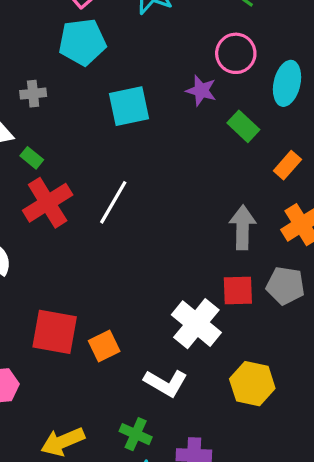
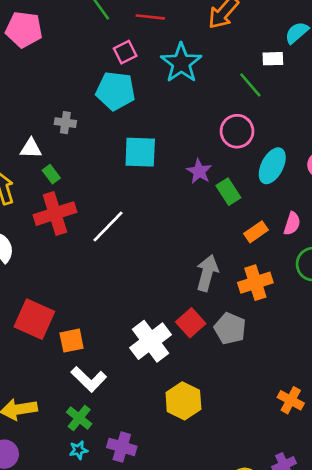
purple star: (201, 91) -> (199, 171), moved
red square: (238, 290) -> (191, 323), turned 36
white L-shape: (166, 383) -> (89, 379), moved

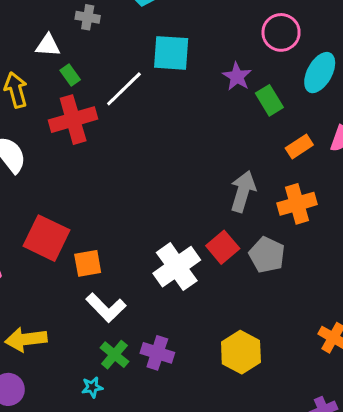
white line: (108, 227) -> (124, 89), moved
yellow hexagon: (183, 401) -> (241, 352), moved
green cross: (79, 418) -> (114, 355), moved
purple cross: (122, 447) -> (157, 353), moved

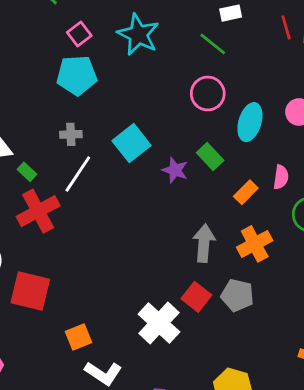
gray cross: (88, 17) -> (71, 134), moved
cyan square: (171, 53) -> (131, 143), moved, turned -30
purple star: (237, 76) -> (175, 170), moved
red square: (46, 238) -> (30, 291), moved

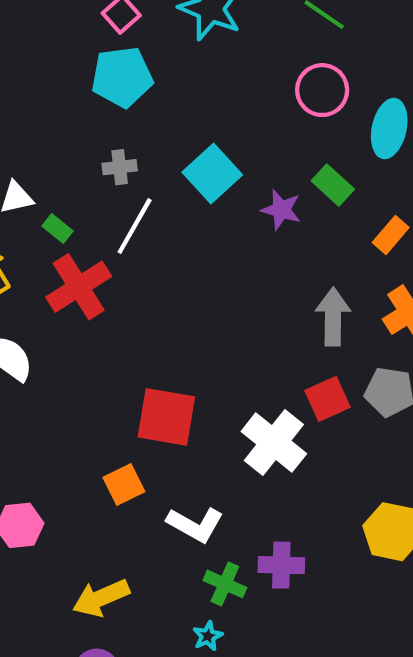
red square: (30, 291) -> (166, 417), moved
red square: (196, 297) -> (328, 399), turned 32
orange square: (79, 337) -> (124, 484), moved

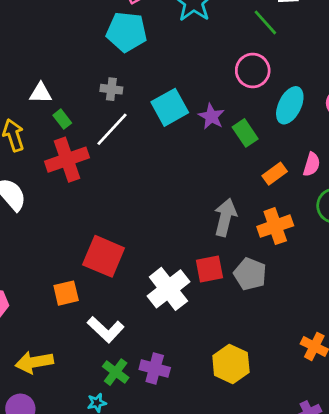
purple star: (281, 210) -> (211, 116), moved

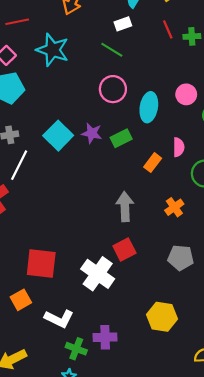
green rectangle: (245, 133) -> (121, 138), turned -66
orange cross: (275, 226) -> (174, 207), moved, size x0.7
gray pentagon: (250, 274) -> (181, 258), moved

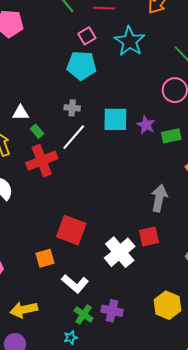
cyan square: (58, 136) -> (115, 119), turned 32

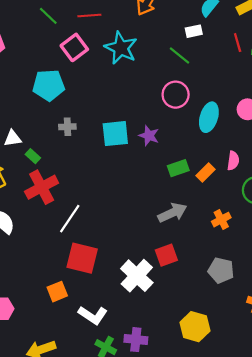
pink square: (87, 36) -> (74, 47), size x1.4
cyan pentagon: (82, 66) -> (49, 85), moved
green rectangle: (171, 136) -> (178, 168), moved
white line: (74, 137) -> (70, 219), moved
gray arrow: (159, 198) -> (172, 213), turned 60

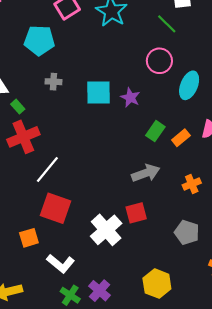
green rectangle: (178, 168) -> (155, 131), turned -42
purple cross: (136, 340) -> (99, 291), turned 30

